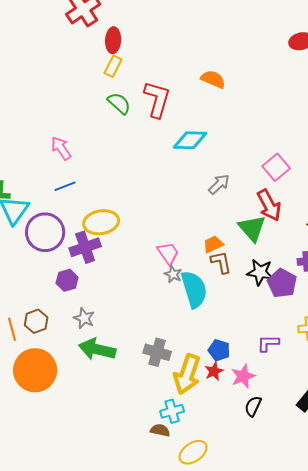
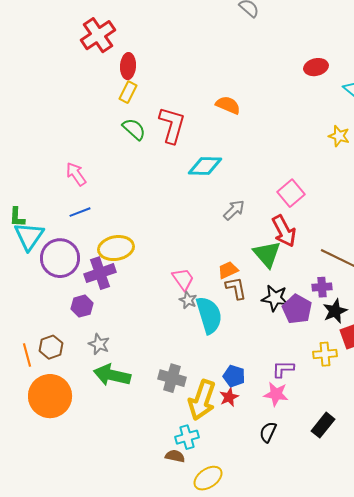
pink star: (243, 376) -> (276, 394), moved, turned 30

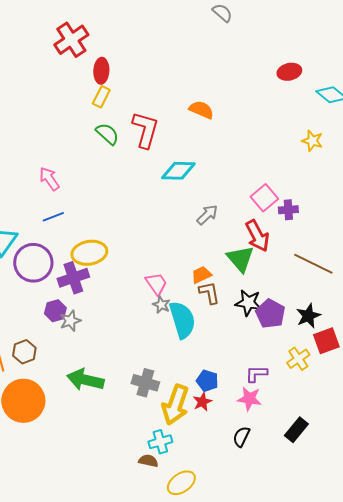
purple cross: (322, 287) -> (288, 210), moved
gray star: (99, 344) -> (70, 321), moved, turned 30
yellow cross: (325, 354) -> (298, 359), turned -30

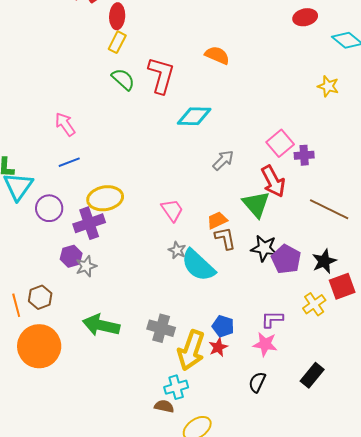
purple circle: (33, 263) -> (49, 208), size x0.7
pink trapezoid: (156, 284) -> (172, 210), moved
cyan semicircle: (182, 320) -> (198, 265), turned 150

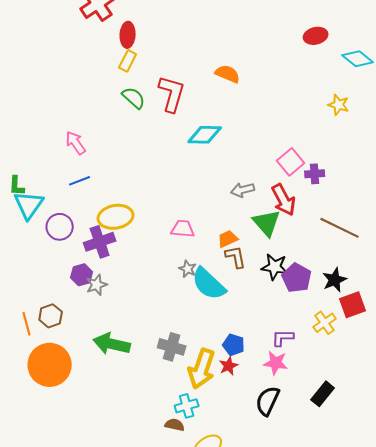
gray arrow: (223, 160) -> (243, 190), moved, turned -150
pink trapezoid: (172, 210) -> (183, 229), turned -50
black semicircle: (257, 382) -> (268, 401), size x1.4

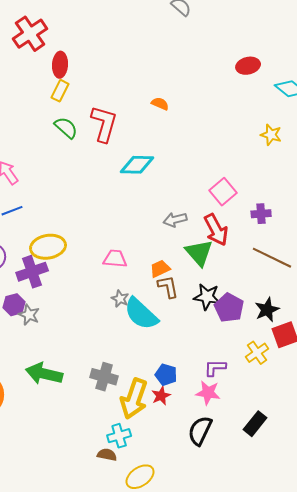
orange semicircle: (228, 74) -> (160, 104), size x0.7
purple cross: (315, 174) -> (261, 214), moved
gray star: (97, 285) -> (29, 315), turned -30

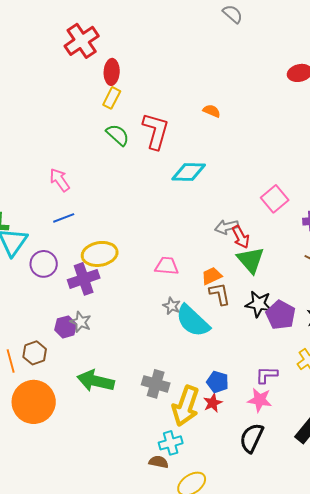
red arrow: (216, 230) -> (241, 237), moved, size x0.7
purple hexagon: (14, 305) -> (66, 327), moved

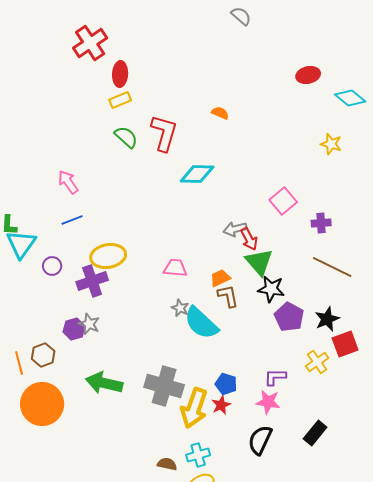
yellow rectangle: (112, 98) -> (120, 100), turned 40
purple circle: (44, 264) -> (52, 266), size x0.7
black star: (259, 304) -> (271, 289), moved
gray cross: (156, 384) -> (164, 386), size x1.4
cyan cross: (171, 443) -> (198, 455), moved

